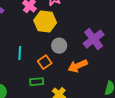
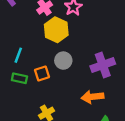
orange arrow: (78, 66) -> (92, 97), moved
green rectangle: (37, 82) -> (19, 78), moved

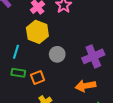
yellow hexagon: (56, 30) -> (37, 32), moved
orange square: (42, 73) -> (38, 77), moved

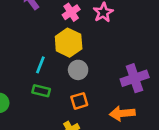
gray circle: (57, 54) -> (78, 70), moved
orange square: (38, 77) -> (79, 101), moved

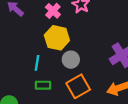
orange square: (79, 101) -> (78, 86), size x1.5

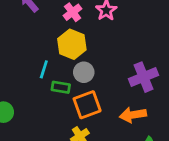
green rectangle: (43, 85) -> (61, 87), moved

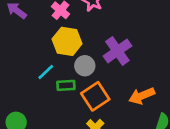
cyan line: (44, 69) -> (46, 72), turned 42
purple cross: (143, 77) -> (117, 51), moved

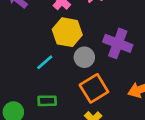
purple cross: (117, 51) -> (118, 43), turned -36
green rectangle: (66, 85) -> (47, 101), moved

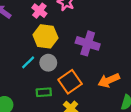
gray circle: (84, 57) -> (48, 63), moved
green rectangle: (47, 101) -> (44, 92), moved

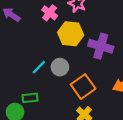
yellow hexagon: (45, 36) -> (71, 34), moved
green rectangle: (44, 92) -> (30, 98), moved

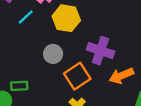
purple cross: (101, 46) -> (101, 51), moved
cyan line: (39, 67) -> (26, 17), moved

